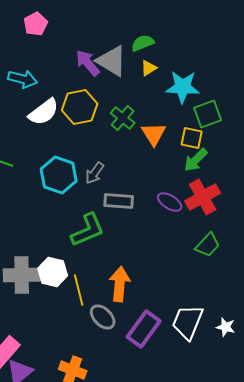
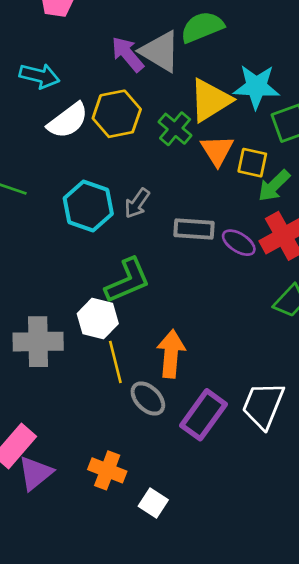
green semicircle: (143, 43) -> (202, 27), size x1.4
yellow triangle: (149, 68) -> (210, 100), moved, size x2.0
yellow square: (192, 138) -> (252, 163), moved
gray rectangle: (119, 201) -> (194, 229), moved
white hexagon: (53, 272) -> (98, 319), moved

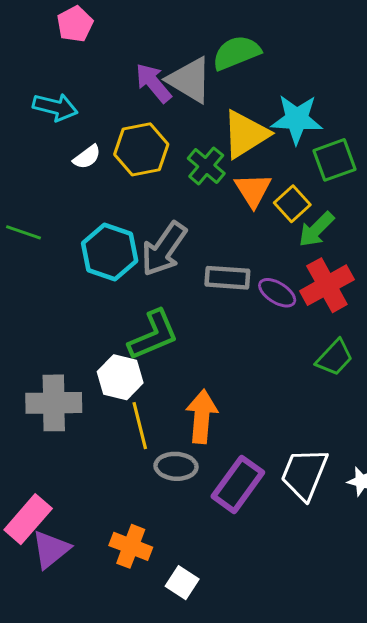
white semicircle: (68, 121) -> (87, 157), size x0.6
yellow square: (252, 163) -> (292, 204), turned 36
gray arrow: (137, 203) -> (164, 249), size x1.6
gray ellipse: (148, 399) -> (176, 466), turned -42

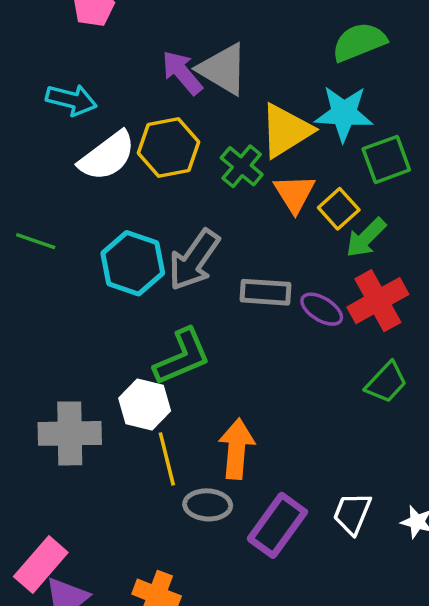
green semicircle: (236, 53) -> (359, 42), moved
white semicircle: (87, 157) -> (107, 156), size x1.8
white trapezoid: (304, 474) -> (352, 513), size x0.7

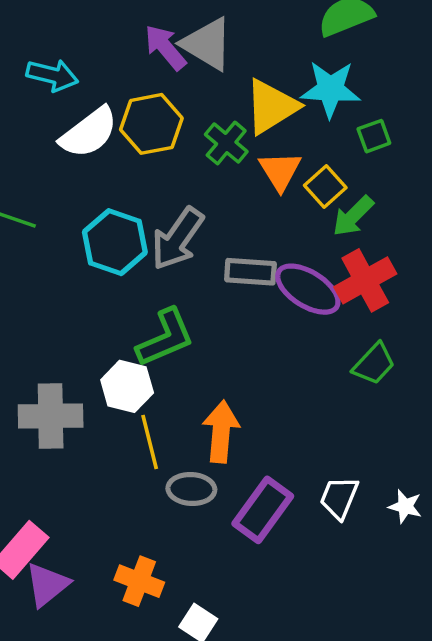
green square: (386, 159) -> (374, 136), size x0.7
purple ellipse: (322, 309) -> (308, 289), size x1.5

